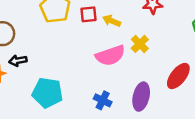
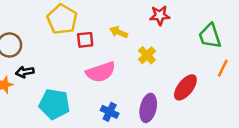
red square: (88, 14) -> (85, 40), moved
pink semicircle: (110, 55) -> (101, 72), moved

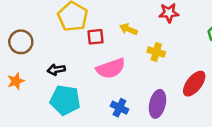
yellow cross: (147, 55) -> (156, 52), turned -30
black arrow: (25, 72) -> (56, 70), moved

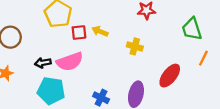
yellow arrow: (128, 29) -> (100, 31), moved
pink semicircle: (111, 68) -> (70, 62), moved

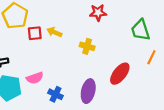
pink semicircle: (70, 62) -> (35, 78), moved, size x0.7

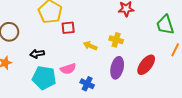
yellow arrow: (54, 32) -> (90, 46), moved
purple ellipse: (88, 91) -> (117, 68), moved

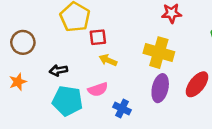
yellow cross: (116, 40) -> (159, 53), size x1.6
yellow arrow: (90, 46) -> (108, 60), moved

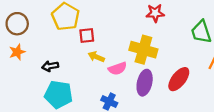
brown circle: (23, 42) -> (17, 24), moved
orange star: (18, 82) -> (17, 52), moved
pink semicircle: (98, 89) -> (117, 68), moved

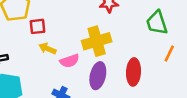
yellow cross: (143, 50) -> (97, 41), turned -32
red ellipse: (179, 79) -> (134, 72), turned -35

